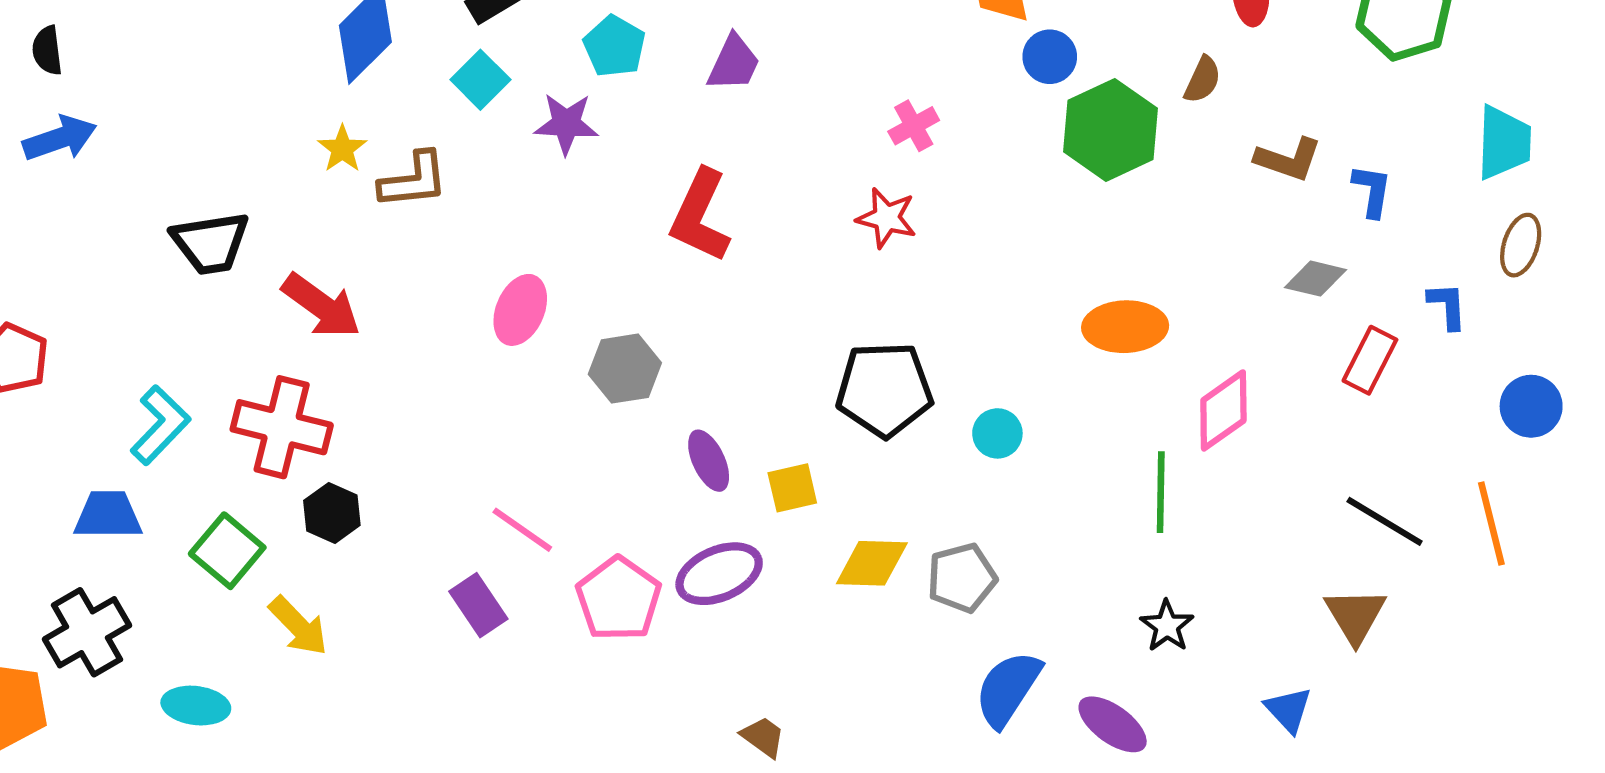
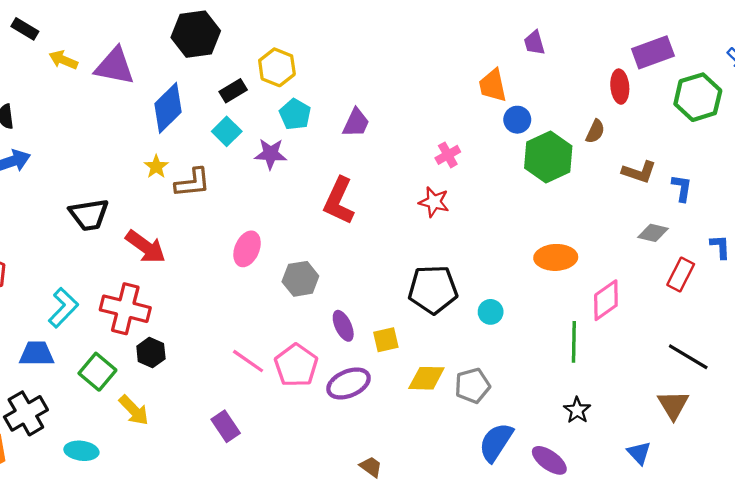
pink pentagon: (619, 599) -> (296, 365), moved
purple rectangle: (478, 605) -> (226, 426), moved

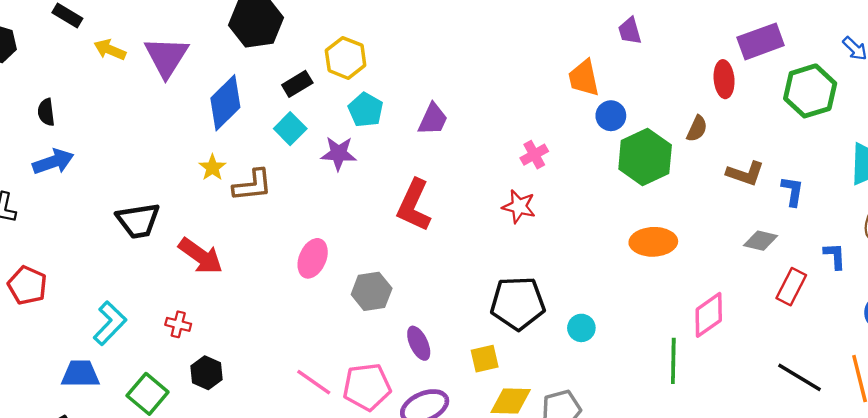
purple triangle: (115, 66) -> (166, 57), turned 51
orange ellipse: (556, 257) -> (653, 242), moved
red cross: (125, 309) -> (178, 324), size x0.5
yellow square: (386, 340) -> (485, 359), moved
pink pentagon: (296, 365) -> (367, 387), turned 30

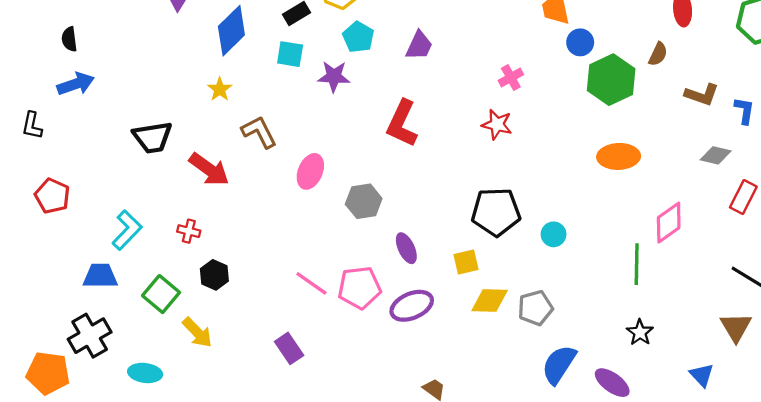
cyan square: (290, 129) -> (290, 54), turned -36
brown L-shape: (252, 185) -> (259, 132), moved, turned -111

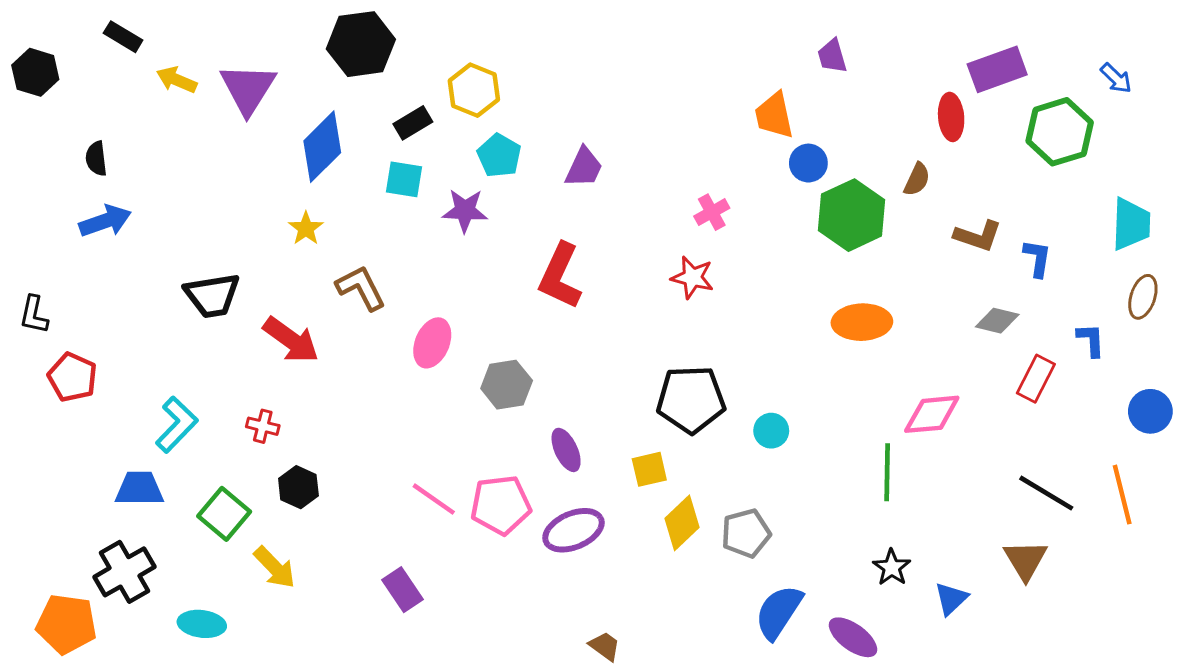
black L-shape: (32, 126) -> (34, 315), moved
pink diamond: (669, 223) -> (932, 414), turned 30
yellow diamond: (490, 300) -> (682, 523), turned -45
blue triangle: (702, 375) -> (951, 599), moved, turned 30

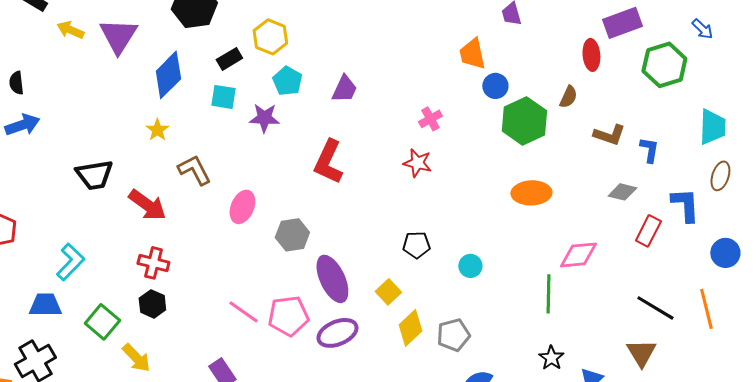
blue L-shape: (1091, 340) -> (685, 205), size x1.5
black pentagon: (691, 399) -> (416, 245), size x0.6
red cross: (263, 426) -> (153, 263), moved, size x1.4
purple ellipse: (566, 450) -> (332, 279), size x1.6
yellow square: (649, 469) -> (388, 292), turned -30

